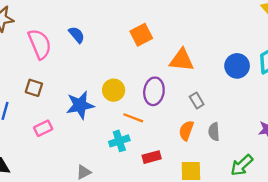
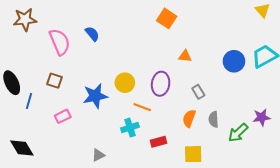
orange square: (141, 35) -> (167, 18), moved, turned -30
orange triangle: (182, 60) -> (185, 56), size x0.6
green arrow: (242, 165) -> (238, 133), moved

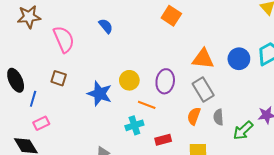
blue semicircle: (92, 34) -> (106, 26), moved
orange triangle: (185, 56) -> (203, 59), moved, size x1.6
gray rectangle: (198, 92) -> (203, 89), size x1.6
blue star: (95, 96) -> (100, 94), turned 30
pink rectangle: (63, 116) -> (41, 123), moved

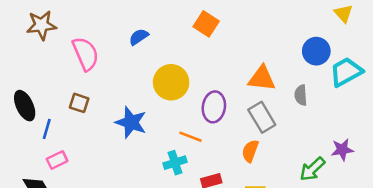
orange square: (171, 16) -> (206, 24), moved
blue semicircle: (106, 26) -> (139, 37), turned -84
blue circle: (239, 59) -> (316, 51), moved
yellow circle: (129, 80) -> (171, 82), moved, size x1.4
gray semicircle: (218, 117) -> (301, 95), moved

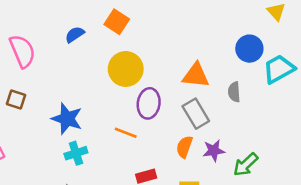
orange square: (206, 24) -> (117, 22), moved
yellow circle: (171, 82) -> (126, 69), moved
purple star: (342, 150) -> (214, 151), moved
cyan cross: (175, 163) -> (76, 153), moved

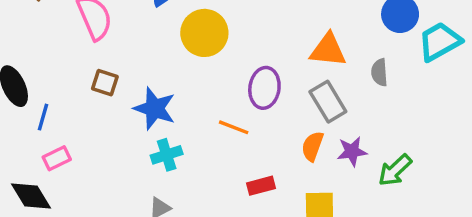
yellow circle: (126, 69) -> (204, 33), moved
brown square: (16, 100) -> (105, 83), moved

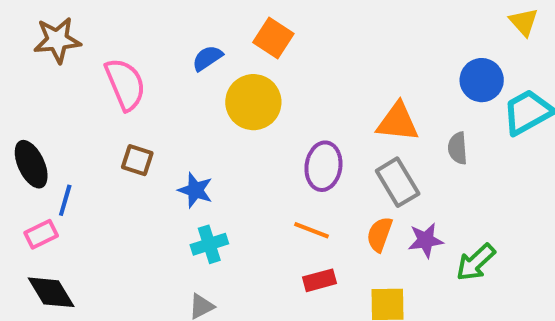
blue star: (155, 108) -> (195, 190), size x0.7
orange line: (234, 127) -> (311, 230), moved
pink rectangle: (57, 158) -> (41, 234), moved

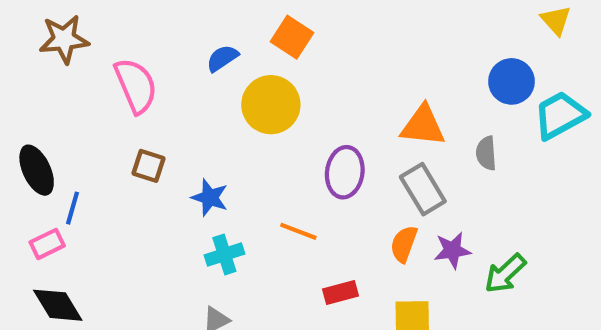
orange line: (311, 230) -> (298, 231), moved

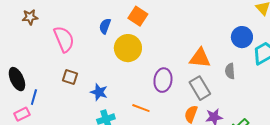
brown star: (64, 39) -> (30, 17), size x0.7
blue semicircle: (222, 58) -> (105, 26), turned -35

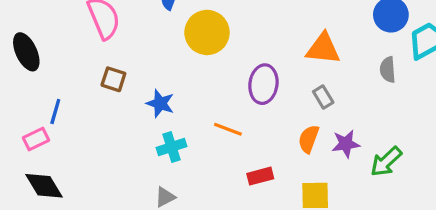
gray semicircle: (230, 71) -> (388, 70), moved
black ellipse: (17, 79) -> (26, 52), moved
gray rectangle: (200, 88) -> (323, 97), size x0.6

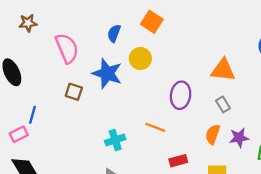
yellow circle: (207, 32) -> (140, 59), size x0.7
blue star: (160, 103) -> (107, 73), moved, size x1.5

